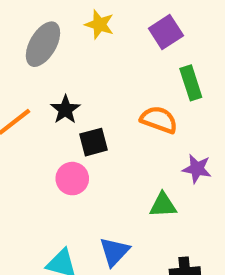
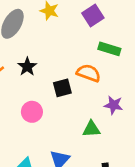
green rectangle: (191, 83) -> (109, 49), turned -55
black square: (94, 142) -> (62, 88), moved

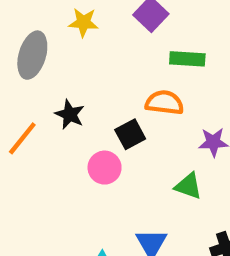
pink circle: (32, 112) -> (105, 168), moved
green triangle: (91, 129) -> (188, 186), turned 36

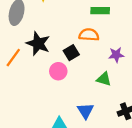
black star: (70, 114) -> (38, 43), size x1.5

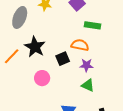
purple star: (116, 55) -> (86, 65), moved
pink circle: (58, 71) -> (42, 78), moved

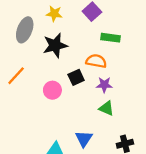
black star: (35, 47) -> (55, 45), moved, turned 30
pink circle: (42, 78) -> (52, 90), moved

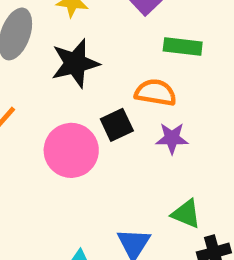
pink circle: (52, 90) -> (71, 150), size x1.5
green triangle: (106, 108) -> (186, 214), moved

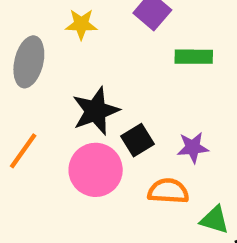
black star: (75, 63) -> (96, 111), moved
orange semicircle: (156, 93) -> (168, 191), moved

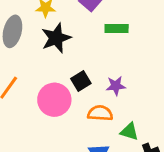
black star: (96, 111) -> (56, 38), moved

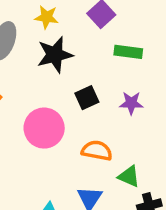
black square: (81, 81) -> (87, 98), moved
purple star: (116, 86) -> (131, 103), moved

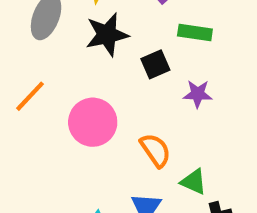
black square: (87, 98) -> (155, 64), moved
orange semicircle: (97, 151) -> (155, 150), turned 44

